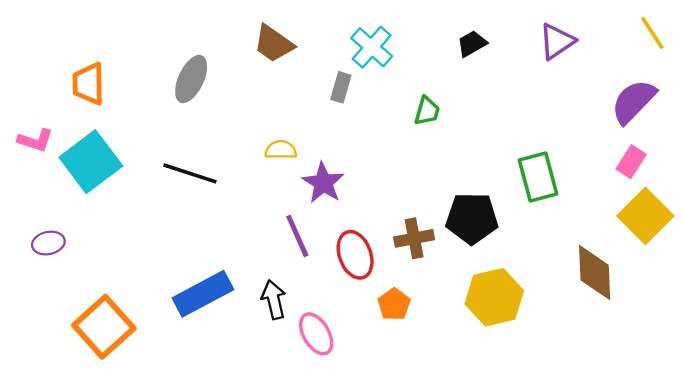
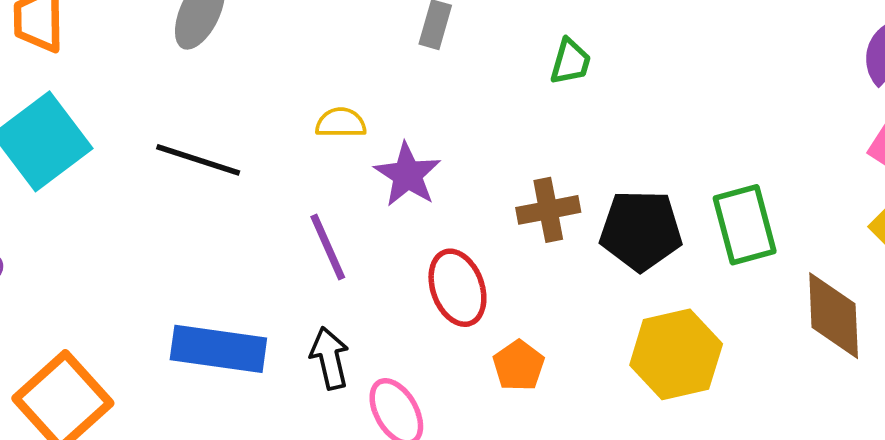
green rectangle: (538, 177) -> (745, 225), moved
purple line: (297, 236) -> (328, 247), moved
brown cross: (414, 238) -> (548, 210), moved
blue rectangle: (203, 294) -> (218, 349), turned 36

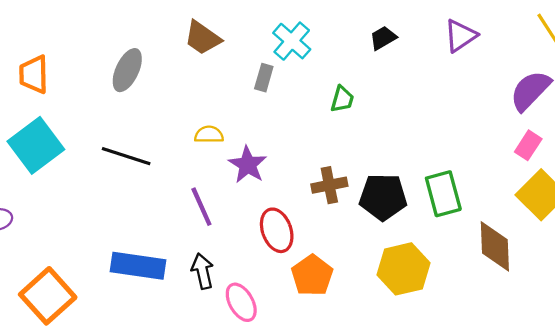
orange pentagon: (519, 366) -> (312, 275), size x1.4

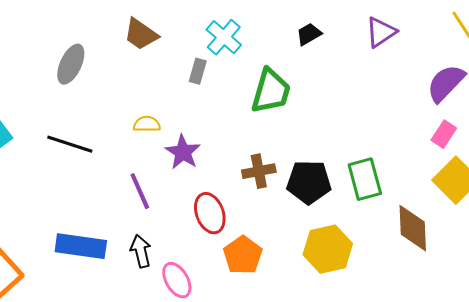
green trapezoid: (342, 99) -> (271, 91), size x1.8

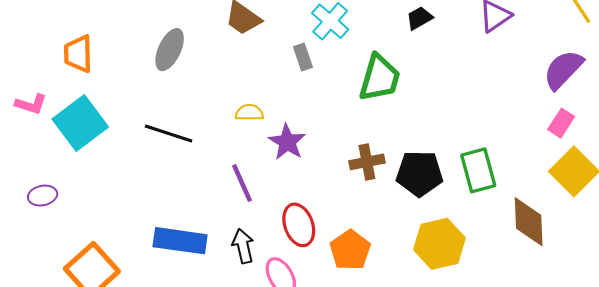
gray rectangle: (198, 71) -> (303, 57), turned -35
red ellipse: (210, 213) -> (299, 225), moved

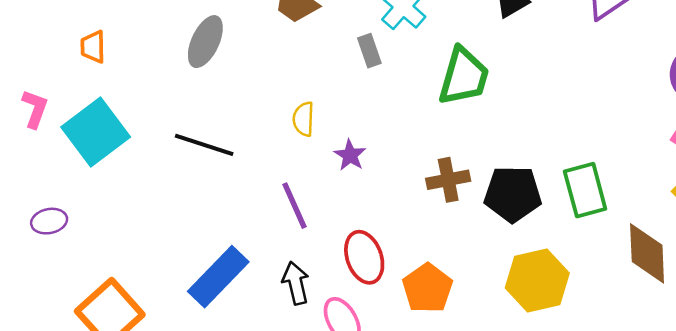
orange trapezoid: (78, 54) -> (93, 47), size x0.7
pink L-shape: (31, 104) -> (35, 109), turned -88
yellow semicircle: (249, 113) -> (304, 119), turned -88
purple star: (287, 142) -> (350, 155), size x0.7
blue rectangle: (180, 241) -> (218, 277), turned -54

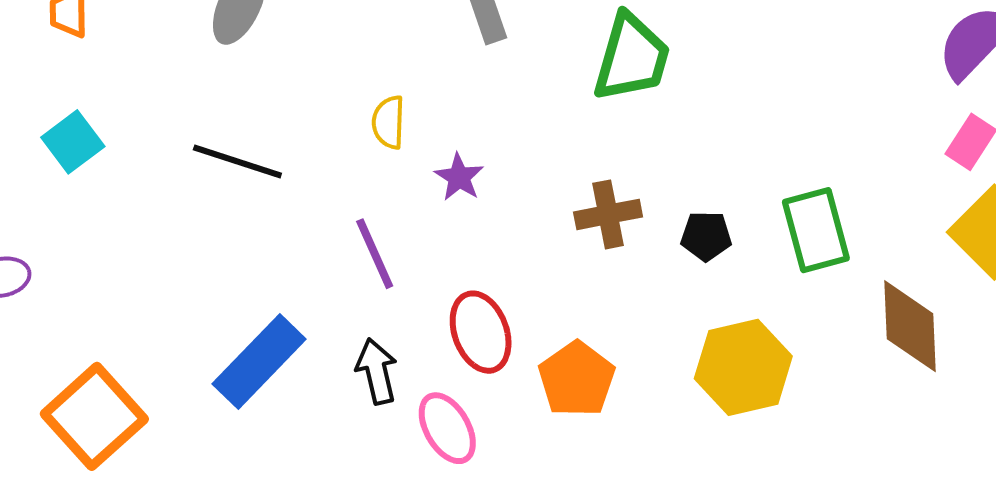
cyan square: (96, 132) -> (73, 142), size x0.6
black pentagon: (513, 194) -> (706, 236), size x0.6

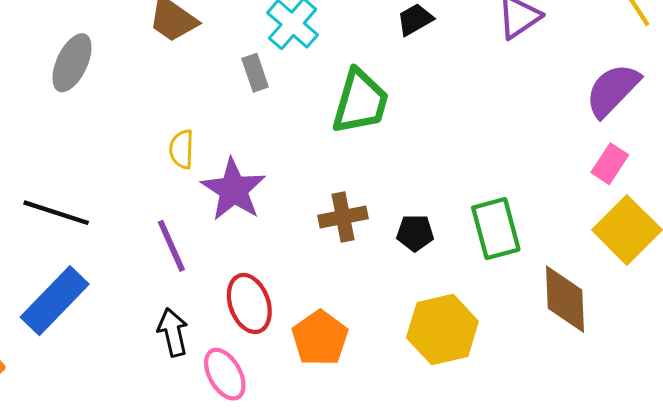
black line: (237, 161) -> (56, 213), moved
purple star: (459, 177) -> (233, 190), size x1.8
blue rectangle: (259, 361) -> (55, 301), moved

